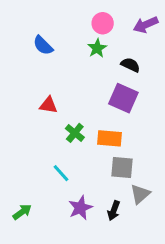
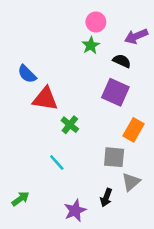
purple arrow: (146, 25) -> (136, 36), moved
blue semicircle: (43, 45) -> (27, 74), moved
red triangle: (48, 105) -> (45, 99), size x1.5
orange rectangle: (110, 138) -> (134, 130), moved, turned -65
purple star: (80, 208) -> (75, 210), moved

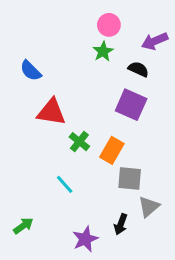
blue semicircle: (27, 74) -> (31, 71), moved
orange rectangle: (134, 130) -> (112, 150), moved

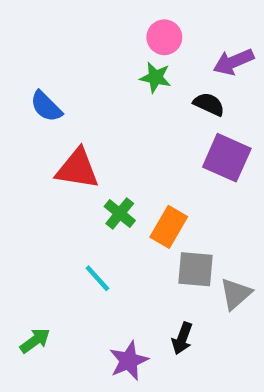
green star: (103, 51) -> (155, 77), turned -30
purple square: (131, 105) -> (227, 158), moved
gray triangle: (149, 207) -> (236, 294), moved

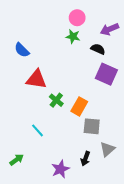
cyan line: (97, 278) -> (37, 130), moved
gray triangle: (236, 294) -> (107, 149), moved

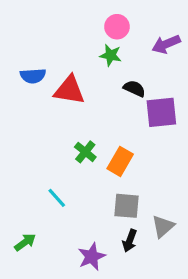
black semicircle: (98, 49) -> (134, 89), moved
blue semicircle: (22, 50) -> (33, 76), turned -49
purple square: (106, 74) -> (161, 112), turned -30
red triangle: (36, 79) -> (69, 90), moved
gray square: (92, 126) -> (126, 206), moved

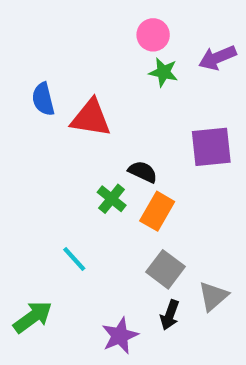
green star: (111, 55) -> (163, 72), moved
blue semicircle: (33, 76) -> (43, 99), turned 80
black semicircle: (134, 89) -> (143, 172), moved
gray square: (126, 206) -> (166, 269), turned 32
green arrow: (25, 242) -> (33, 317), size x1.4

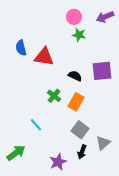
purple arrow: (217, 58) -> (105, 17), moved
black semicircle: (143, 172) -> (75, 76), moved

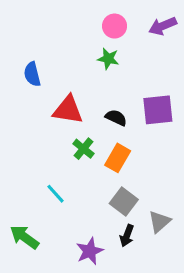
green star: (79, 35) -> (108, 59), moved
red triangle: (44, 57) -> (68, 110), moved
green arrow: (16, 153) -> (24, 237), turned -108

